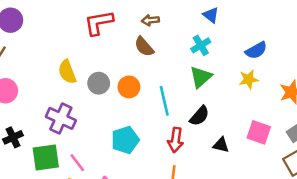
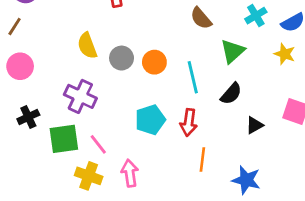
cyan cross: (201, 45) -> (256, 16), moved
brown semicircle: (144, 47) -> (201, 18), moved
yellow star: (249, 79) -> (285, 54), turned 30
red arrow: (176, 140) -> (189, 122), moved
black triangle: (221, 145) -> (254, 125), turned -42

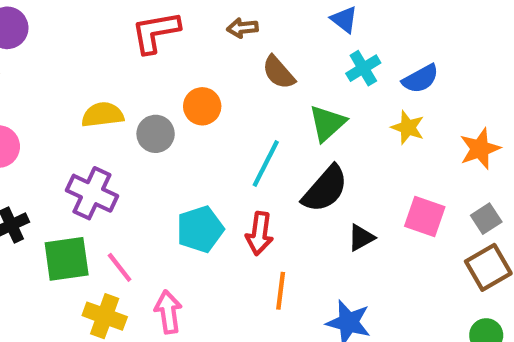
yellow semicircle: (87, 46) -> (103, 115), turned 104
orange circle: (154, 62) -> (202, 106), moved
cyan line: (193, 77) -> (266, 164), turned 40
black semicircle: (231, 94) -> (325, 189), size x1.4

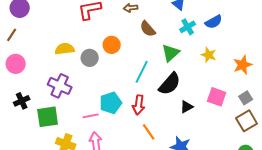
blue semicircle: (421, 79) -> (214, 22), moved
pink line: (120, 267) -> (91, 116), moved, turned -63
orange line: (281, 291) -> (149, 132), turned -42

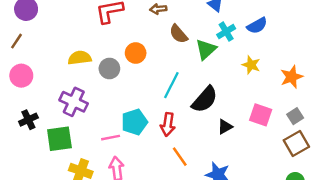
green triangle: (171, 53) -> (206, 49), moved

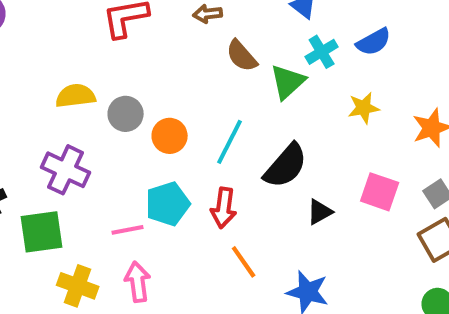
orange circle: (136, 53) -> (170, 136), moved
yellow star: (251, 65) -> (364, 108), turned -30

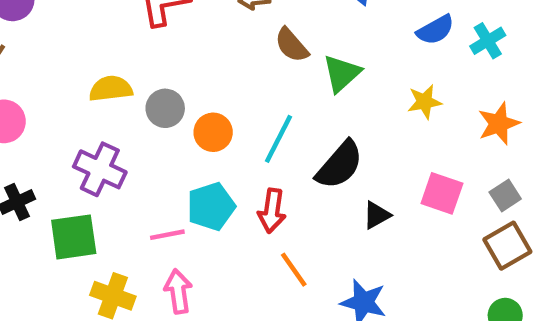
cyan cross: (322, 52) -> (488, 41), moved

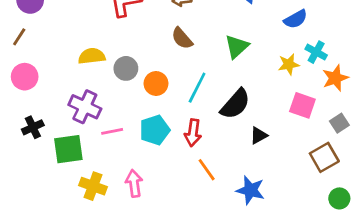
cyan cross: (488, 41) -> (316, 52), moved, turned -30
brown semicircle: (292, 45) -> (182, 38), moved
pink square: (442, 193) -> (302, 105), moved
pink line: (167, 235) -> (112, 131), moved
brown square: (507, 246) -> (324, 157), moved

